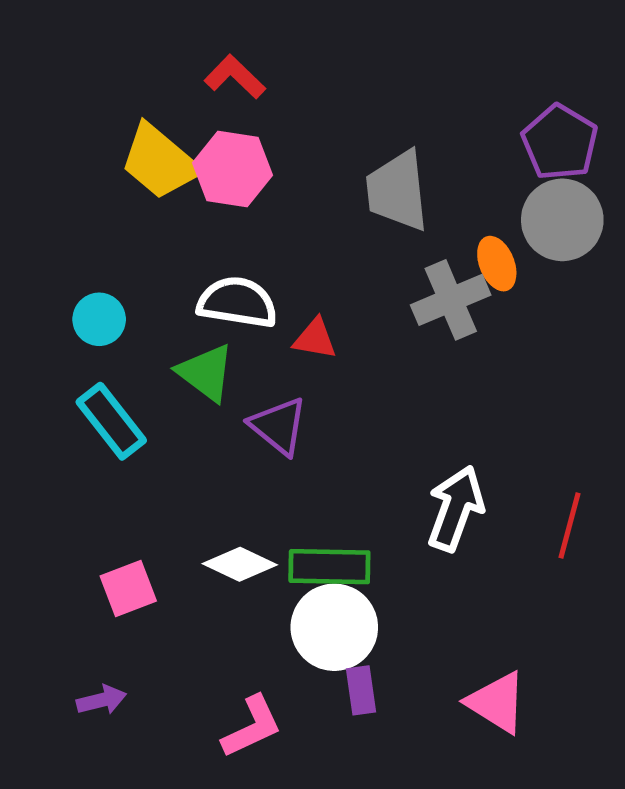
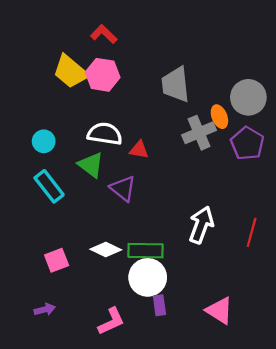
purple pentagon: (560, 142) -> (247, 143), moved

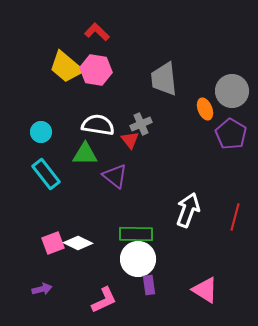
gray cross: (199, 133) -> (141, 124), moved, size x0.7
red triangle: (139, 150) -> (130, 140), turned 42
green triangle: (91, 165) -> (85, 154), turned -36
white diamond: (106, 250) -> (78, 243), moved

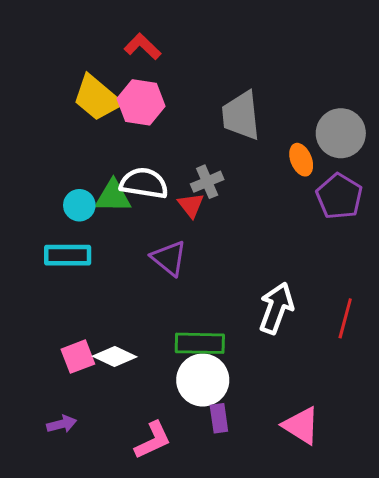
cyan circle: (41, 132) -> (79, 205), moved
green triangle: (85, 154) -> (113, 196), moved
cyan rectangle: (46, 174) -> (68, 255), turned -52

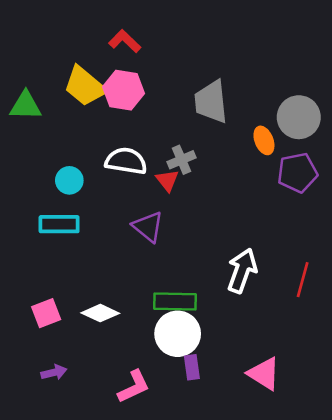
green triangle: (113, 196) -> (26, 106), moved
purple pentagon: (339, 196) -> (297, 173), turned 30
pink square: (78, 357) -> (46, 313), moved

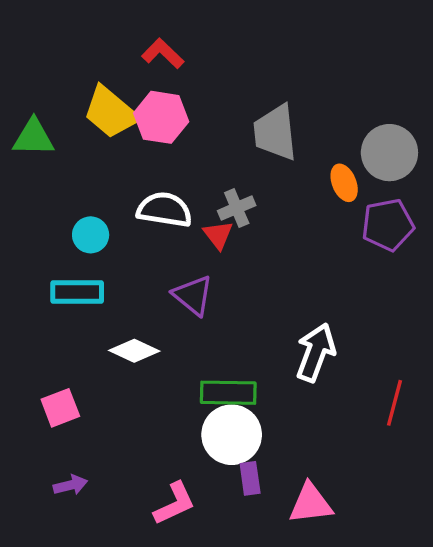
red line: (303, 280) -> (394, 403), moved
white diamond: (100, 313) -> (134, 351), moved
pink triangle: (264, 374) -> (311, 504), moved, turned -39

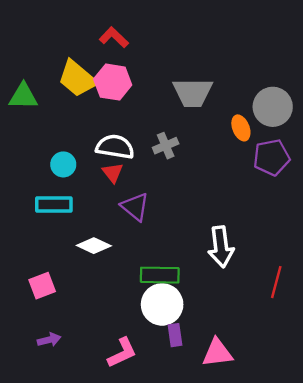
gray trapezoid: (275, 132) -> (193, 93), turned -84
red triangle: (218, 235) -> (113, 173), moved
white arrow: (316, 352) -> (221, 247), turned 153

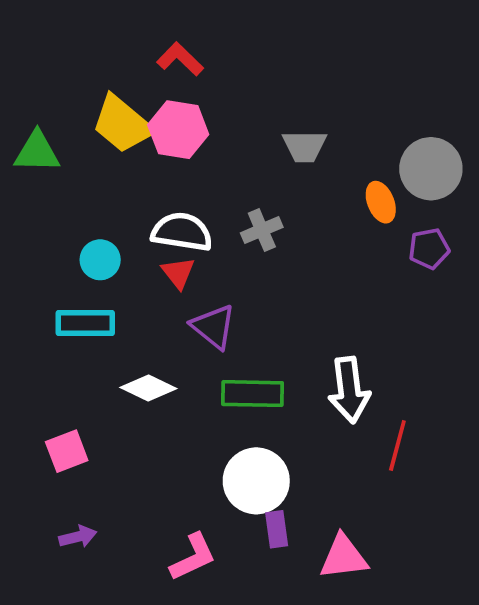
gray trapezoid: (193, 93) -> (305, 146), size x0.7
purple pentagon: (272, 157) -> (429, 249), size x0.7
green rectangle: (160, 275) -> (253, 394), moved
red line: (276, 282) -> (397, 446), moved

